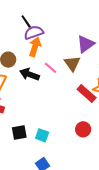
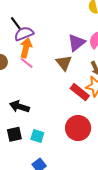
pink line: (50, 68) -> (27, 63), moved
black arrow: (30, 74) -> (19, 107), moved
red circle: (83, 129) -> (78, 128), size x1.6

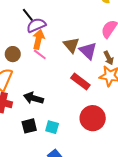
purple triangle: (76, 43) -> (88, 51), moved, turned -36
brown triangle: (64, 63) -> (71, 45), moved
red rectangle: (80, 92) -> (80, 82), moved

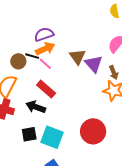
black line: (28, 15) -> (32, 56), moved, turned -40
orange arrow: (39, 39) -> (45, 49), turned 48
red rectangle: (80, 82) -> (46, 89), moved
cyan square: (52, 127) -> (52, 137), size x1.6

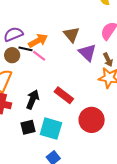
purple semicircle: (44, 34) -> (13, 34), moved
brown triangle: (77, 57) -> (71, 35), moved
red rectangle: (46, 89) -> (64, 95), moved
black arrow: (36, 107) -> (33, 99), turned 96

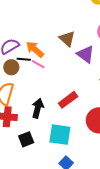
orange arrow: (38, 41) -> (35, 49), turned -102
red rectangle: (64, 95) -> (68, 100), turned -66
black square: (28, 127) -> (26, 139), moved

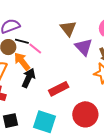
orange arrow: (35, 49) -> (22, 61), moved
black arrow: (38, 108) -> (28, 78), moved

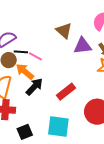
purple triangle: (84, 47) -> (83, 46), turned -42
black arrow: (28, 78) -> (34, 87), turned 30

